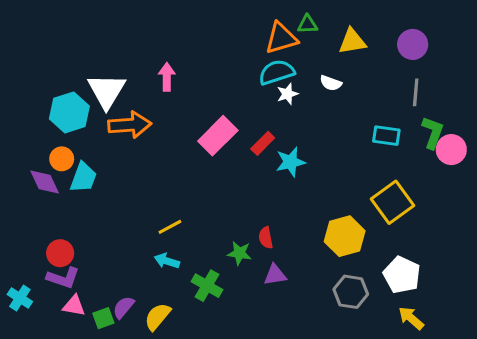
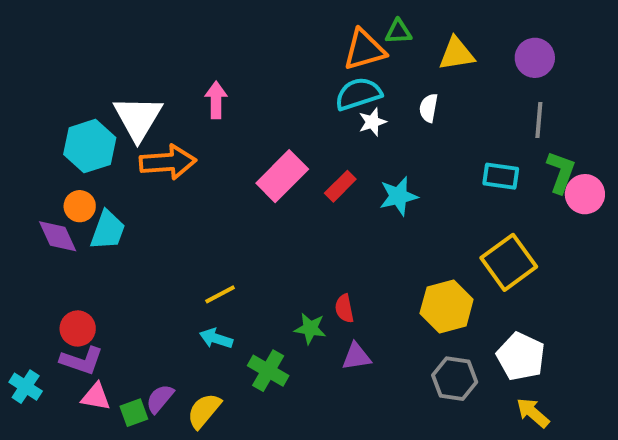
white semicircle: (331, 83) -> (429, 108), turned 80
cyan star: (290, 162) -> (398, 196), moved

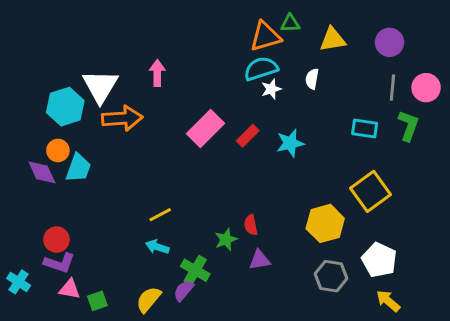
pink circle: (585, 194) -> (426, 88), moved
green star: (310, 328) -> (226, 240), turned -30
purple semicircle: (160, 399) -> (184, 291), moved

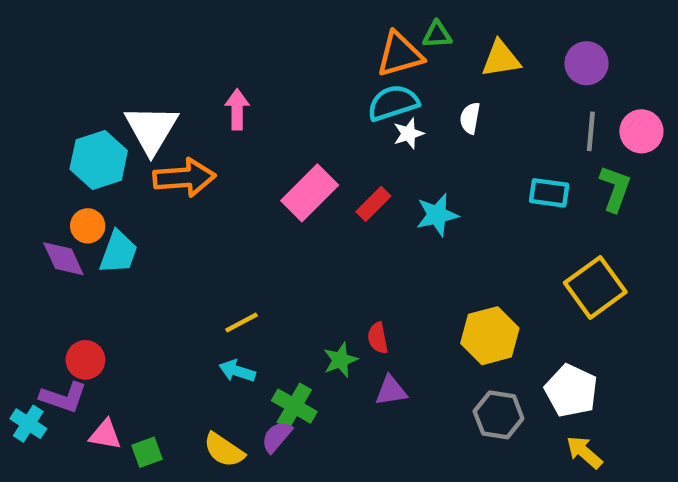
yellow square: (371, 191) -> (595, 287), moved
purple L-shape: (59, 263) -> (63, 397), moved
yellow semicircle: (149, 299) -> (224, 450), turned -96

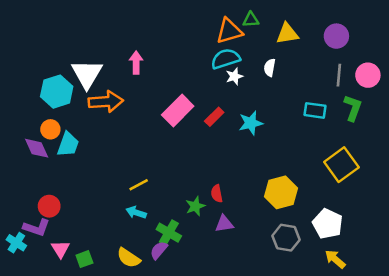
pink triangle: (105, 435) -> (60, 249), turned 48

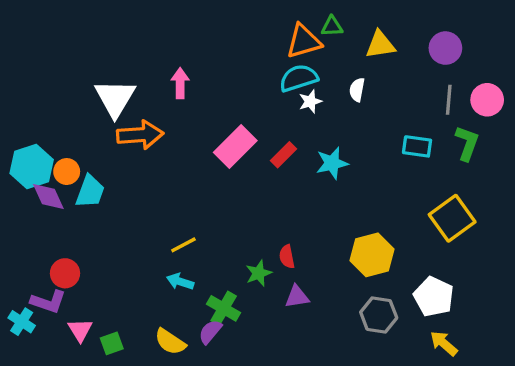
cyan hexagon: (57, 92) -> (32, 166), moved

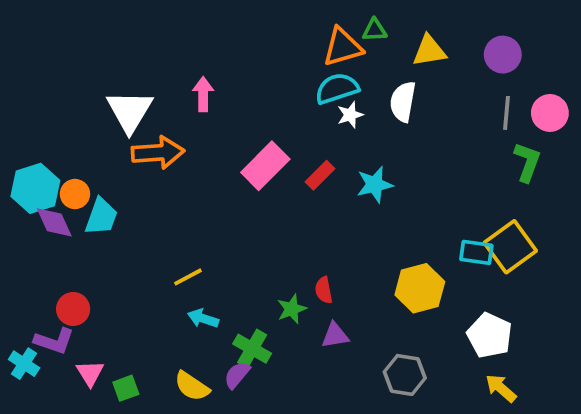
white semicircle: (357, 90) -> (403, 102), size x1.5
cyan rectangle: (417, 146) -> (476, 252), moved
yellow line: (183, 245) -> (188, 277), moved
gray hexagon: (379, 315) -> (405, 375), moved

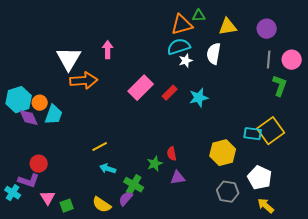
gray hexagon: (405, 375) -> (228, 192), moved

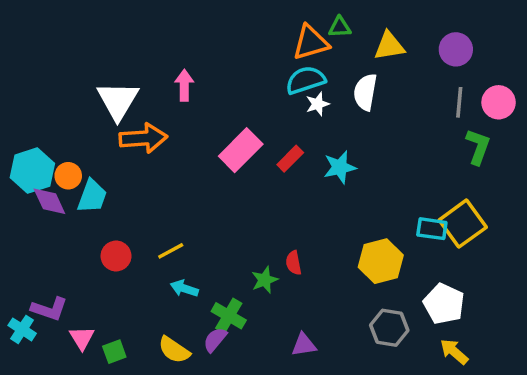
red circle: (39, 164) -> (116, 256), moved
purple triangle: (178, 178) -> (304, 345), moved

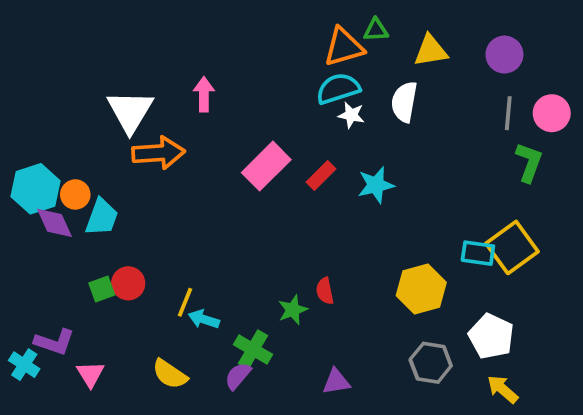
white star: (318, 104) -> (351, 115), turned 30
yellow line: (171, 251) -> (185, 302), moved, turned -40
yellow semicircle: (174, 350) -> (170, 374), moved
green square: (114, 352) -> (102, 289), moved

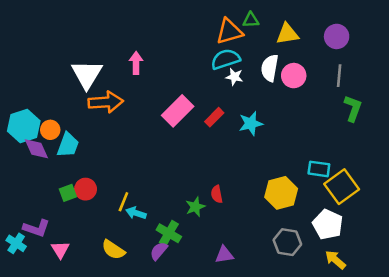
pink circle: (552, 113) -> (294, 76), moved
yellow square: (512, 247) -> (342, 187), moved

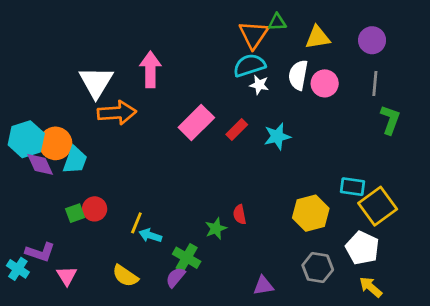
orange triangle: (229, 31) -> (254, 35), turned -40
pink arrow: (136, 63) -> (150, 69), size x1.4
orange circle: (50, 130) -> (56, 143), size x1.5
purple triangle: (224, 255) -> (263, 286), moved

